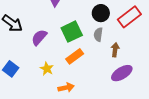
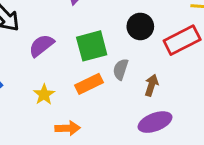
gray semicircle: (98, 35) -> (121, 69), moved

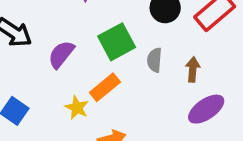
orange rectangle: (89, 84) -> (105, 87), moved

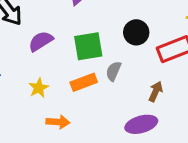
brown arrow: (193, 69) -> (156, 91), moved
orange rectangle: (105, 87) -> (84, 82), moved

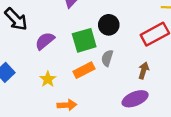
black circle: (136, 32) -> (109, 25), moved

